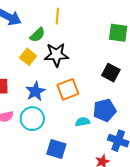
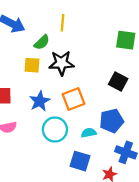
yellow square: (28, 57) -> (32, 65), turned -35
cyan circle: (32, 119) -> (55, 130), moved
blue square: (56, 149) -> (80, 161), moved

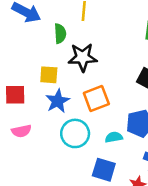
green semicircle: (42, 42) -> (60, 34), turned -49
yellow square: (32, 65) -> (49, 75), moved

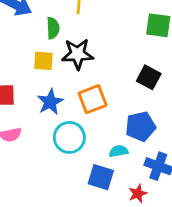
yellow square: (49, 75) -> (43, 61), moved
cyan semicircle: (114, 137) -> (119, 151), moved

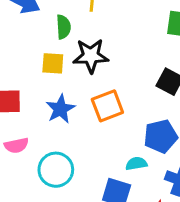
cyan circle: (69, 137) -> (56, 170), moved

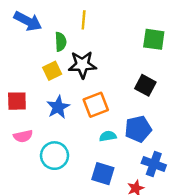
yellow square: (53, 63) -> (52, 71), turned -30
cyan semicircle: (136, 164) -> (108, 136), moved

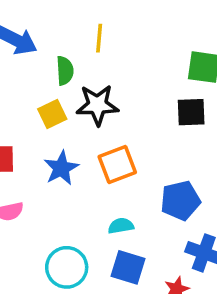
black square: (145, 85) -> (191, 112), moved, turned -30
cyan semicircle: (108, 136) -> (121, 226), moved
cyan circle: (55, 156) -> (67, 267), moved

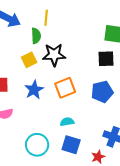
yellow line: (99, 38) -> (46, 18), moved
blue pentagon: (180, 201) -> (102, 92), moved

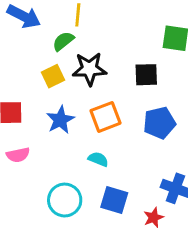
green semicircle: (36, 36) -> (63, 41), turned -126
black square: (106, 59) -> (146, 75), moved
cyan semicircle: (67, 122) -> (98, 159), moved, turned 32

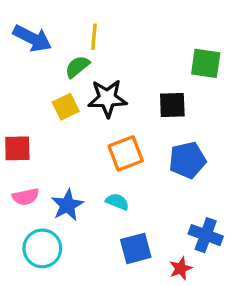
blue star: (60, 120) -> (67, 205), moved
cyan circle: (65, 200) -> (42, 248), moved
blue square: (114, 200) -> (136, 248), turned -32

